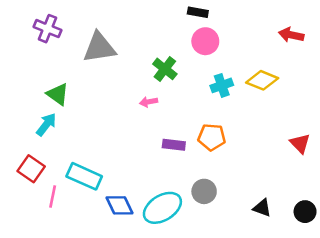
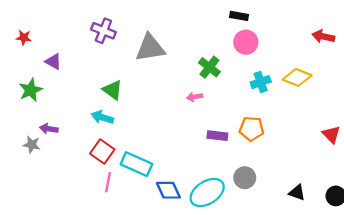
cyan arrow: (46, 125) -> (102, 117), turned -110
red square: (31, 169) -> (102, 152), moved

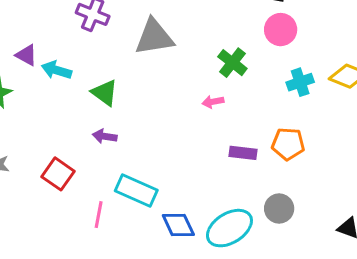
cyan arrow: (102, 117) -> (56, 70), moved
purple arrow: (49, 129) -> (105, 136), moved
red square: (102, 152) -> (58, 174), moved

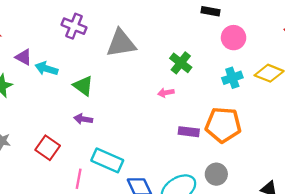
pink circle: (281, 30) -> (234, 38), moved
orange pentagon: (288, 144) -> (223, 125), size x1.4

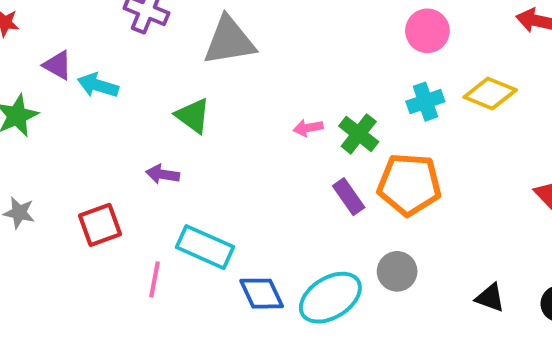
green cross: (181, 63) -> (359, 134), moved
green triangle: (83, 86) -> (193, 116), moved
purple rectangle: (189, 132) -> (349, 197), turned 48
red square: (48, 148) -> (100, 225), turned 35

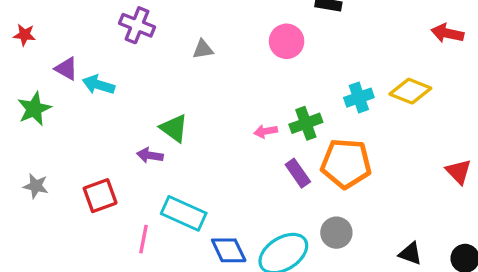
pink circle: (427, 31) -> (287, 41), moved
gray triangle: (229, 41) -> (203, 49), size x0.5
green triangle: (193, 116) -> (174, 128), moved
pink arrow: (308, 128) -> (266, 131), moved
green cross: (359, 134) -> (306, 123), turned 32

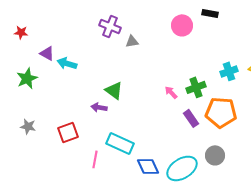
purple cross: (137, 25) -> (110, 26), moved
pink circle: (287, 41) -> (182, 25), moved
pink arrow: (266, 131) -> (171, 92), turned 56

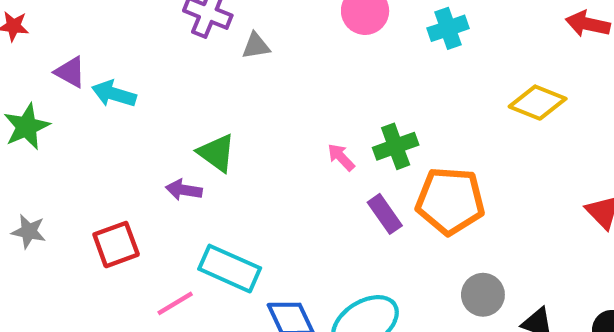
cyan cross: (229, 71) -> (448, 28), moved
gray circle: (215, 155) -> (483, 295), moved
pink line: (95, 159) -> (175, 303), turned 48

